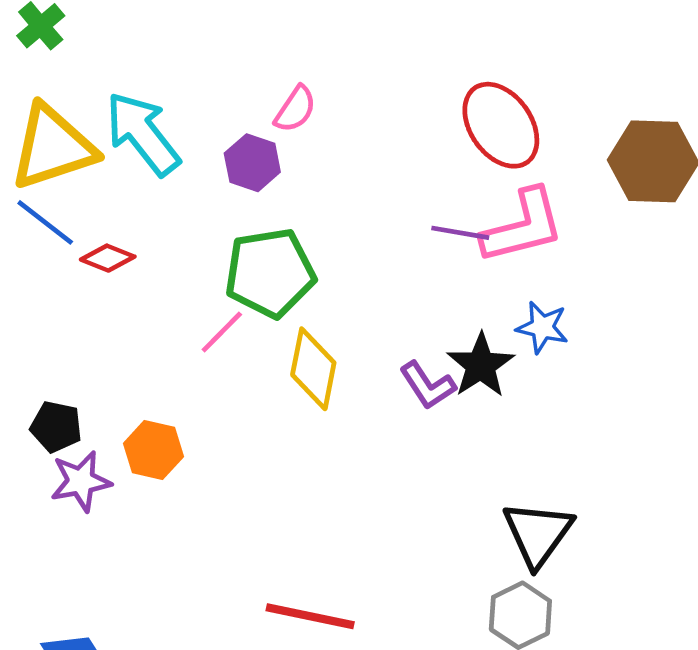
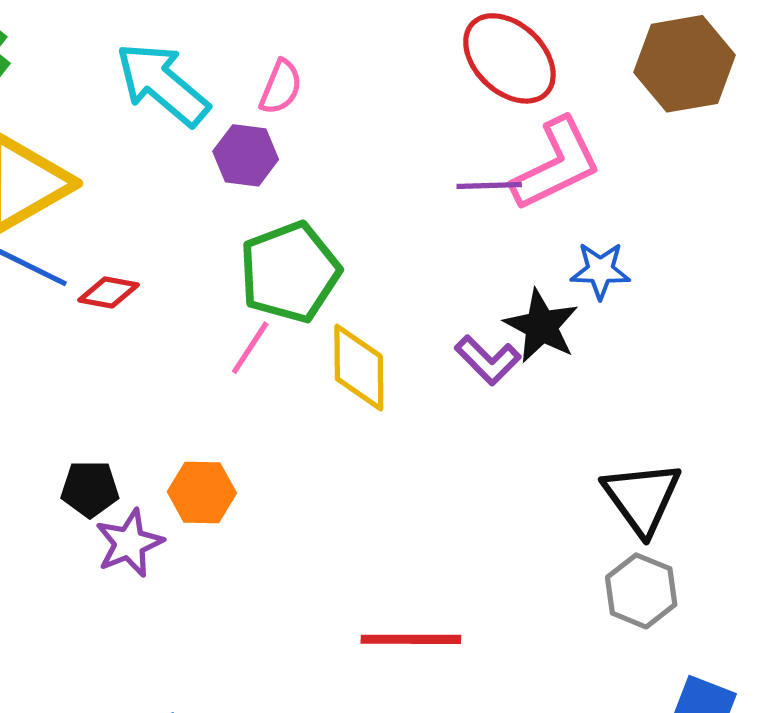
cyan arrow: (143, 134) -> (162, 84), moved

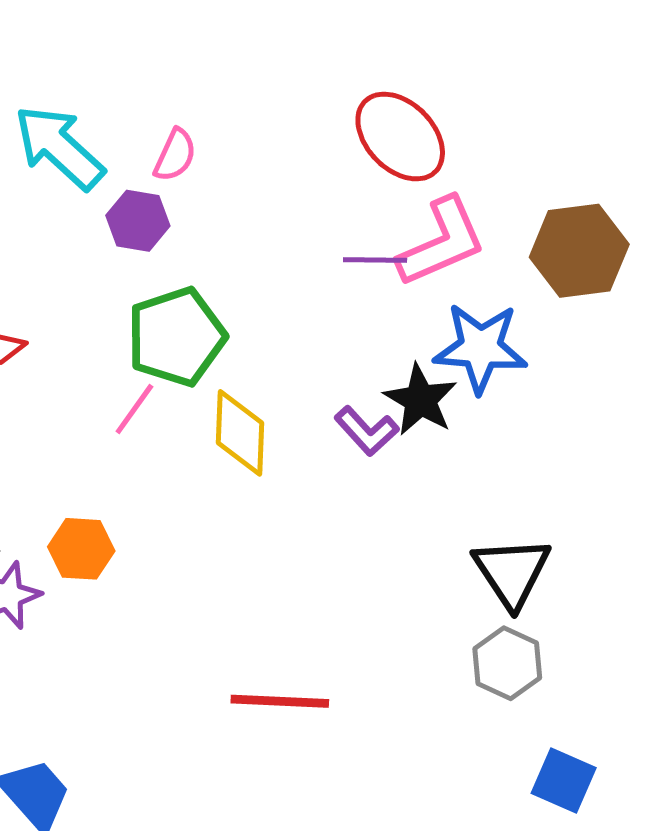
brown hexagon: (685, 64) -> (579, 251), moved
blue star: (600, 271) -> (480, 348), size x1.6

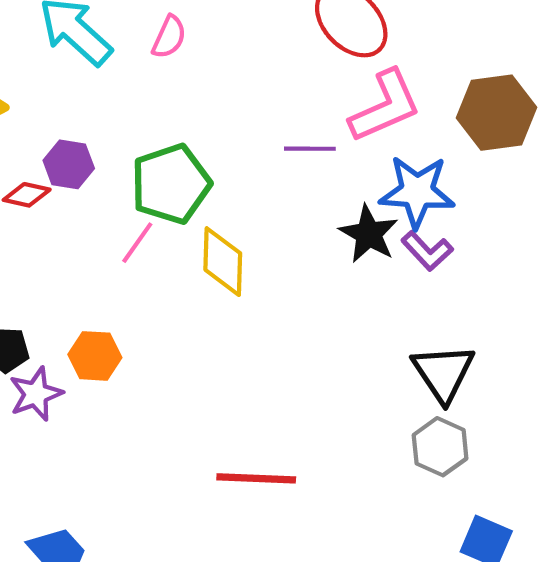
purple hexagon: (138, 221) -> (69, 164), moved
purple line: (375, 260) -> (310, 149), moved
purple L-shape: (367, 431) -> (427, 251), moved

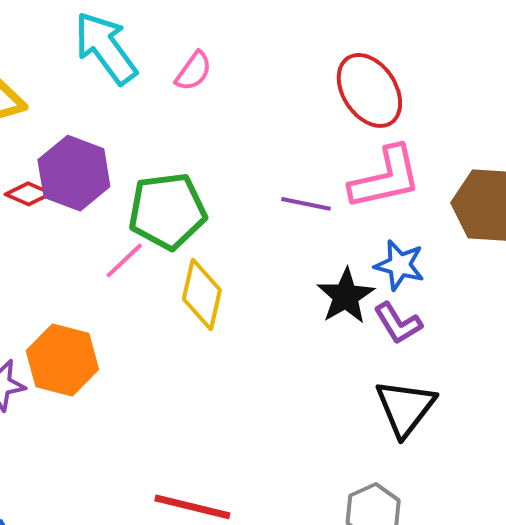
purple hexagon: (69, 164) -> (74, 173), size x1.5
blue star: (417, 192) -> (400, 265), size x0.7
orange hexagon: (95, 356) -> (62, 360), size x1.4
black triangle: (443, 373) -> (405, 408), moved

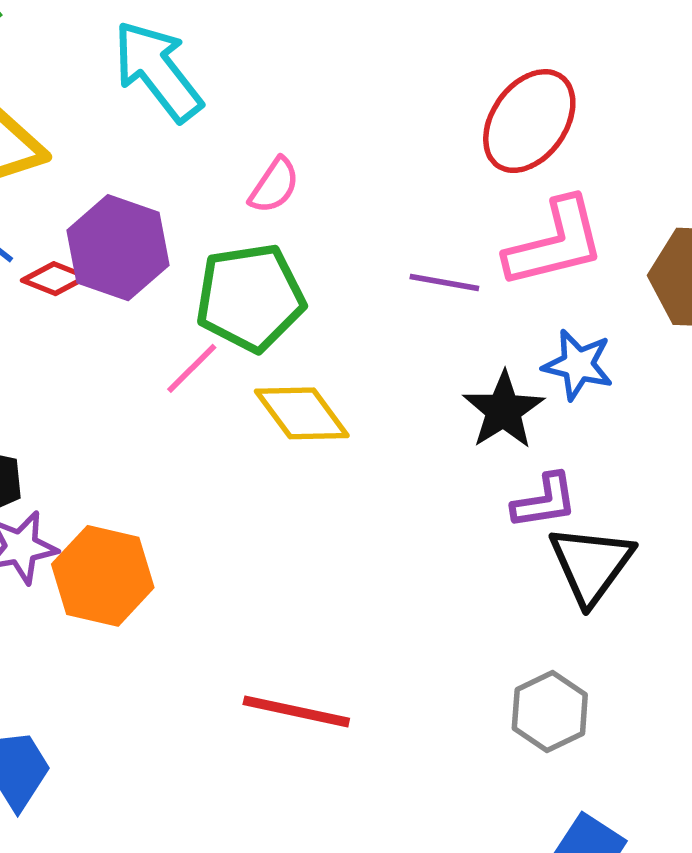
pink semicircle: (193, 71) -> (274, 186), moved
red ellipse: (369, 90) -> (529, 121), turned 70
yellow diamond: (202, 295) -> (302, 413), turned -48
purple L-shape: (398, 323) -> (545, 501), moved, turned -66
orange hexagon: (62, 360) -> (103, 576), moved

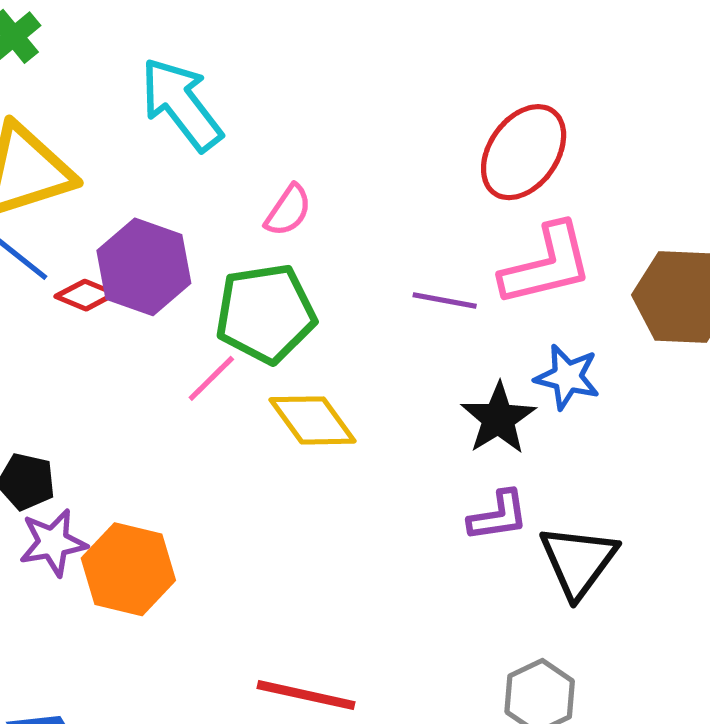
purple L-shape: (545, 501) -> (498, 516), moved

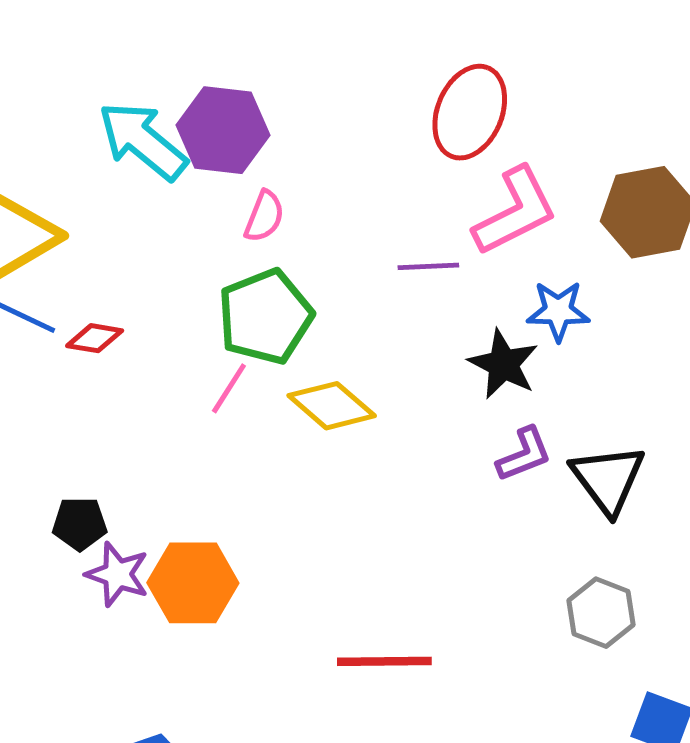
purple hexagon: (144, 267) -> (223, 130), moved
purple star: (53, 543) -> (117, 574), turned -30

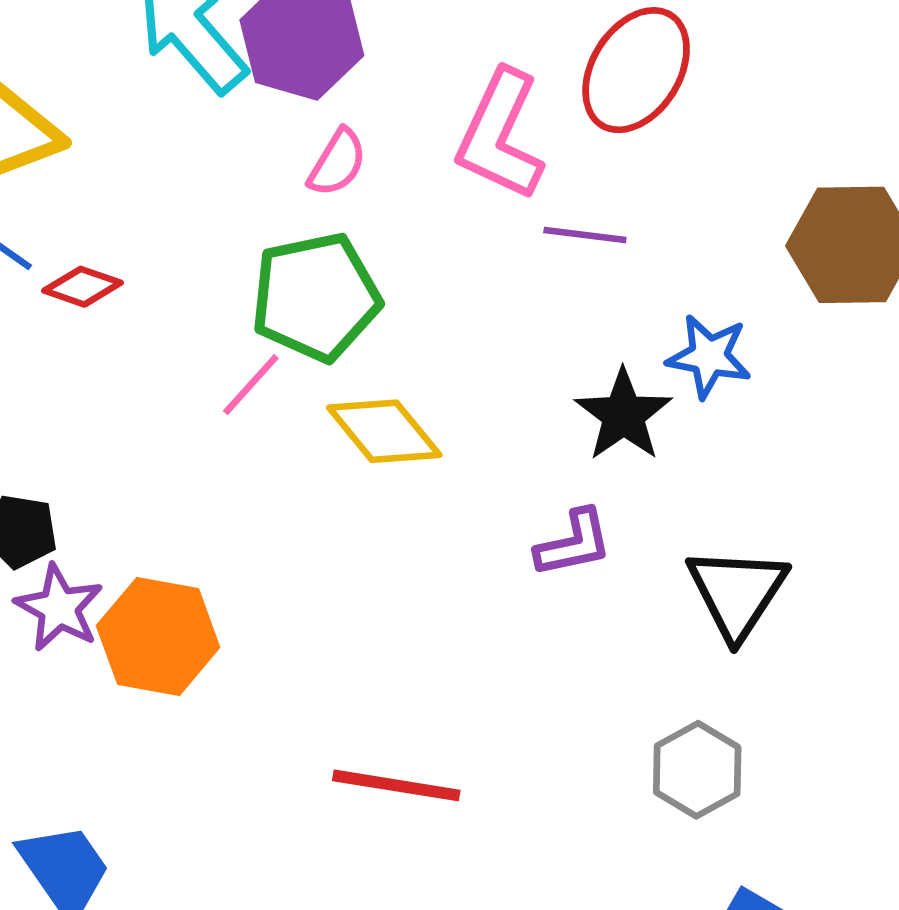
pink L-shape: (515, 211) -> (500, 135), moved, turned 132
purple line: (428, 266) -> (585, 235), moved
purple L-shape: (524, 454) -> (574, 543), moved

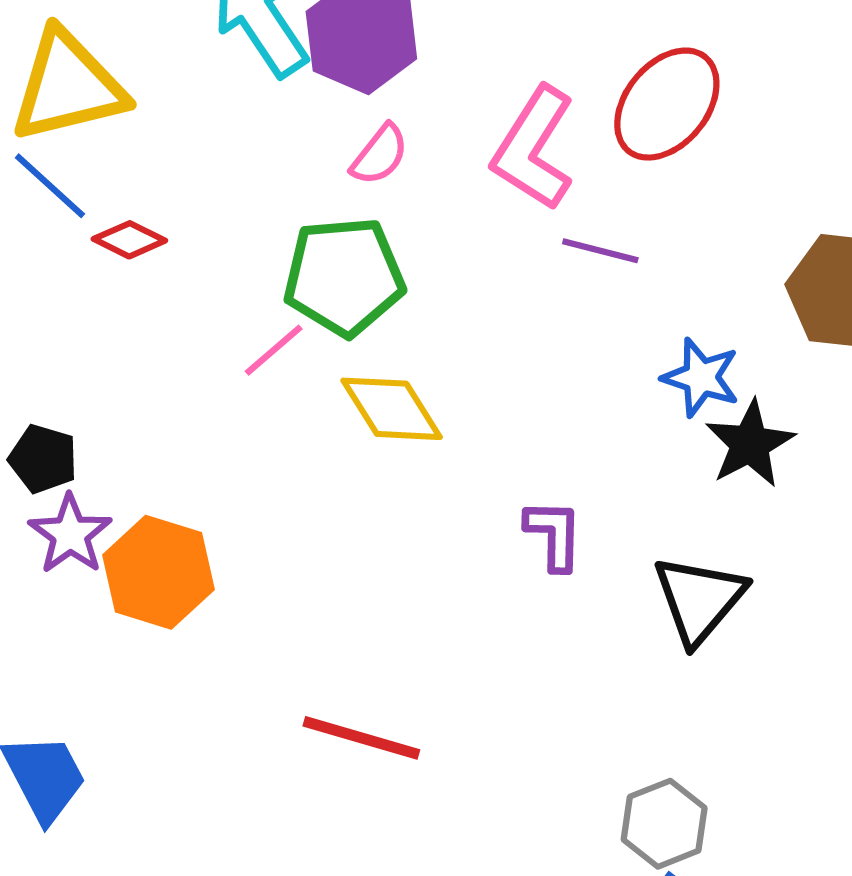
black star: (623, 415) -> (750, 444), moved
purple L-shape: (574, 543) -> (554, 535), turned -84
gray hexagon: (697, 770) -> (664, 824), moved

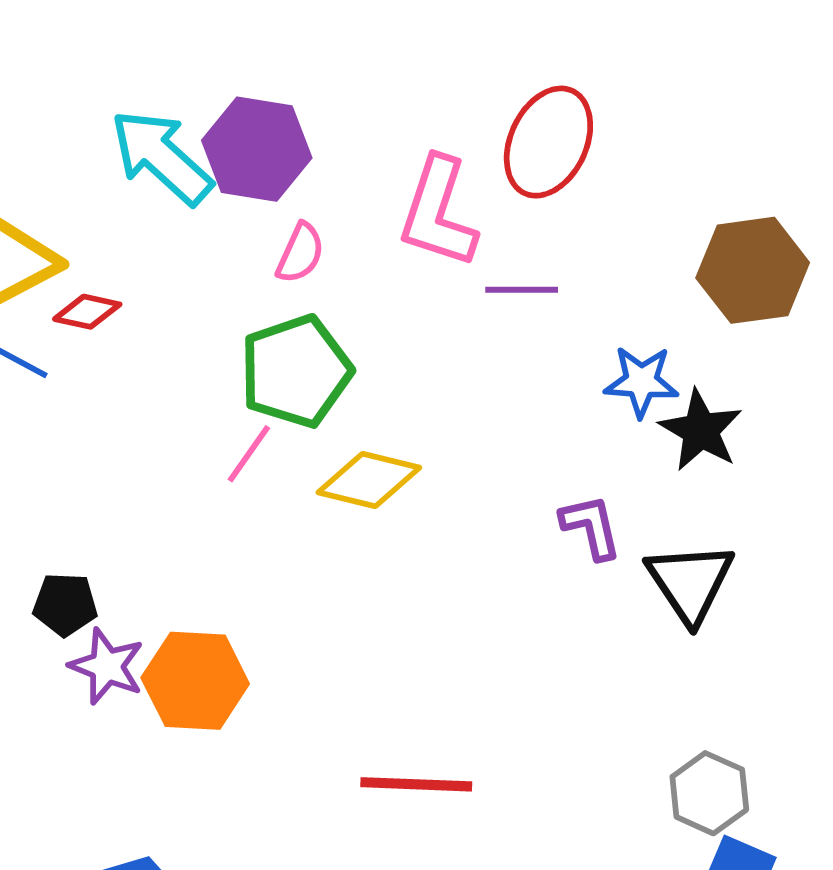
red diamond: (129, 240) -> (87, 312), moved
yellow diamond: (392, 409) -> (369, 480), turned -30
purple L-shape: (554, 535) -> (591, 527), moved

